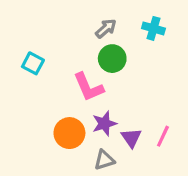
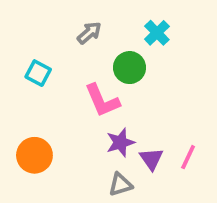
gray arrow: (106, 28) -> (89, 33), moved
cyan cross: (153, 28) -> (157, 33), moved, turned 30
orange circle: (69, 133) -> (34, 155), moved

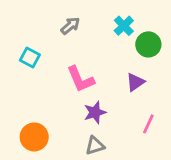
green circle: (130, 68) -> (148, 44), moved
orange circle: (34, 155) -> (34, 137), moved
purple triangle: (151, 159) -> (135, 82), moved, turned 30

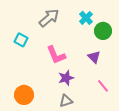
gray arrow: (70, 26) -> (49, 18), size x1.5
purple triangle: (135, 82) -> (94, 57), turned -40
pink line: (148, 124) -> (103, 86), turned -64

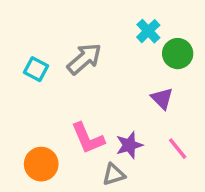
gray arrow: (49, 18) -> (84, 59), moved
pink L-shape: (56, 55) -> (88, 138), moved
purple star: (66, 78) -> (129, 145), moved

